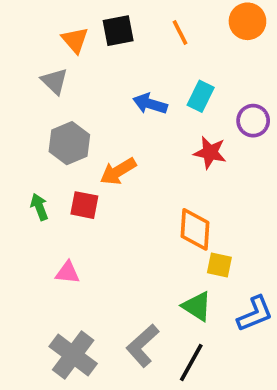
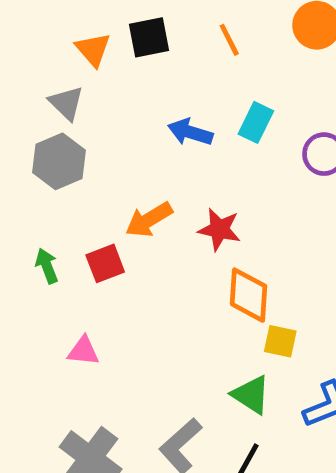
gray hexagon: (69, 143) -> (59, 161), moved
red star: (210, 153) -> (219, 229), moved
red square: (84, 205) -> (105, 263), turned -32

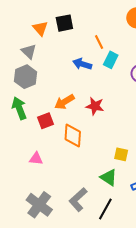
orange line: (229, 40) -> (99, 42), moved
green arrow: (47, 266) -> (19, 108), moved, size x1.5
orange diamond: (249, 295) -> (73, 135), moved

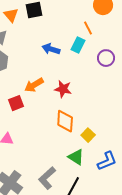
orange line: (99, 42) -> (88, 28), moved
orange diamond: (73, 135) -> (65, 121), moved
yellow square: (121, 154) -> (88, 135), turned 32

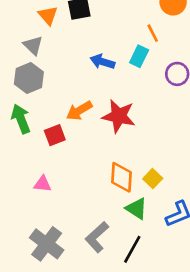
red star: (63, 89) -> (119, 116), size x1.4
orange diamond: (65, 121) -> (121, 177), moved

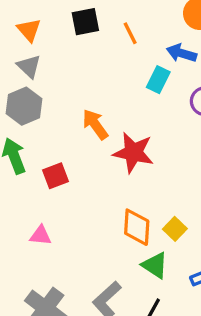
orange triangle: (48, 15) -> (29, 30), moved
orange line: (153, 33) -> (130, 33), moved
blue arrow: (102, 62) -> (181, 53), moved
orange arrow: (79, 111) -> (95, 124), moved, turned 85

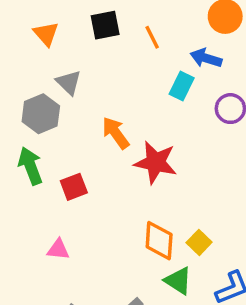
gray triangle: (29, 66) -> (69, 82), moved

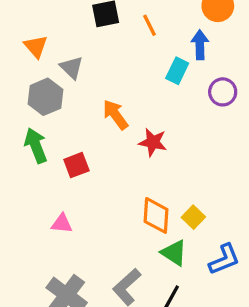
orange triangle: (46, 34) -> (36, 46), moved
blue arrow: (206, 58) -> (200, 45), turned 72
red star: (156, 162) -> (153, 142), size x0.7

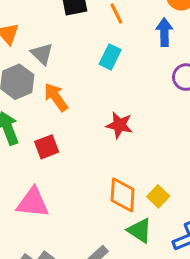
cyan rectangle: (177, 71) -> (110, 57), moved
orange arrow: (115, 115) -> (56, 97), moved
pink triangle: (62, 224) -> (33, 203), size x1.6

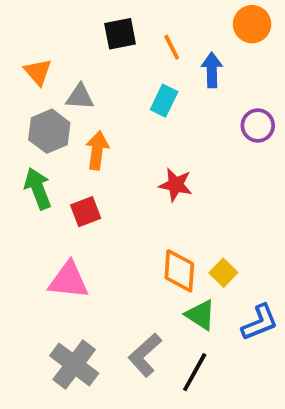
blue arrow: (164, 32) -> (212, 70), moved
gray triangle: (42, 54) -> (80, 97), turned -40
orange arrow: (56, 97) -> (97, 150), turned 44

